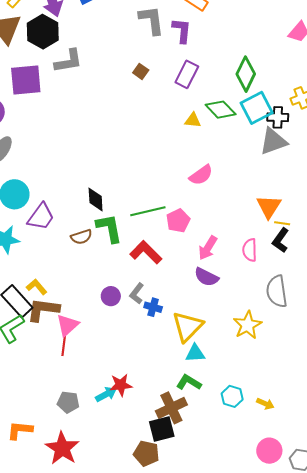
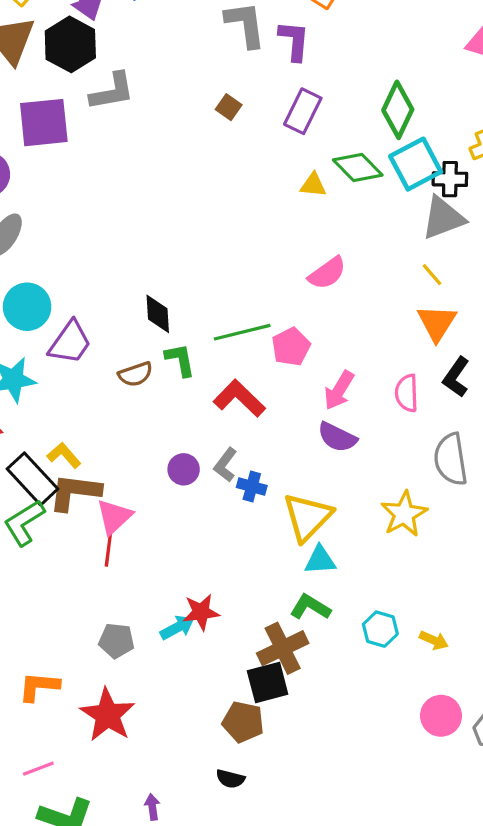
yellow line: (282, 223) -> (432, 275), moved, turned 42
green L-shape: (109, 228) -> (180, 360), size x0.7

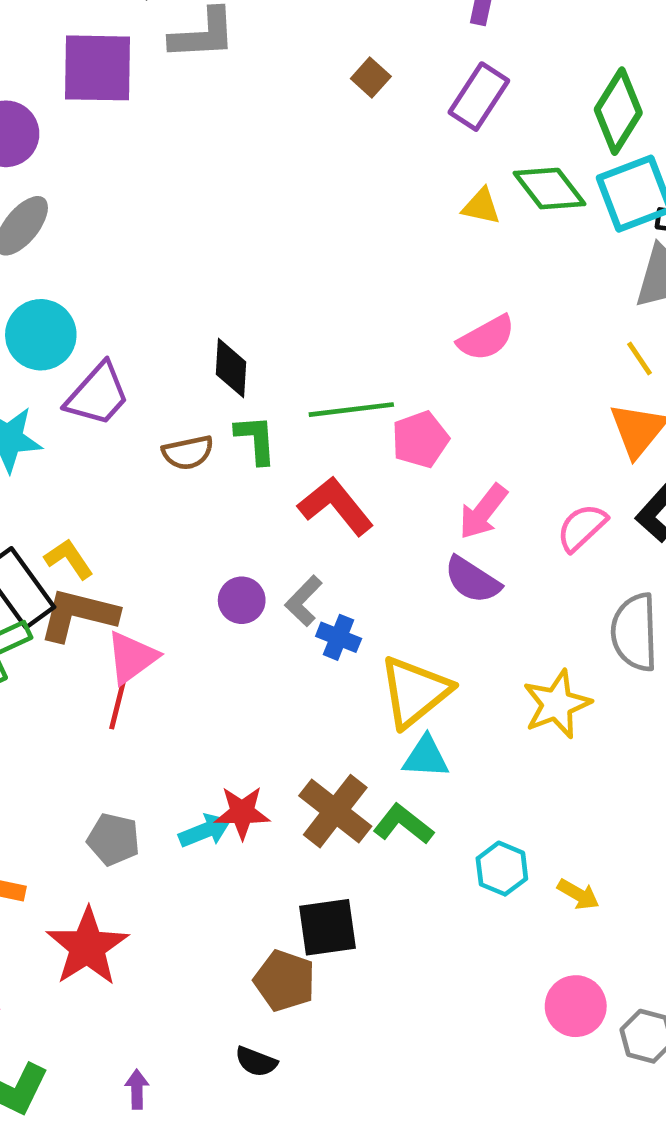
pink semicircle: (407, 393) -> (582, 527), turned 42
brown cross: (283, 648) -> (335, 811), moved, turned -33

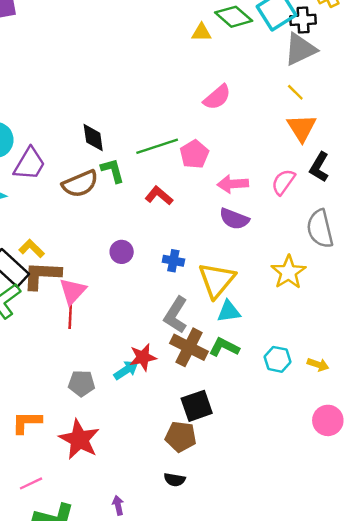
brown semicircle: (188, 453) -> (80, 184), size x1.4
red L-shape: (336, 506) -> (159, 196), size x0.7
pink arrow: (483, 512) -> (233, 184), turned 60
gray L-shape: (304, 601) -> (176, 315), moved, size x1.4

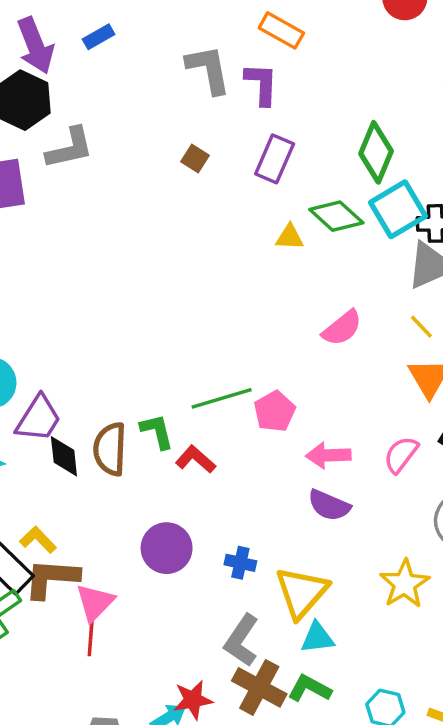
pink semicircle: (217, 97) -> (342, 328), moved
black diamond: (93, 138) -> (64, 456), moved
brown semicircle: (80, 184) -> (110, 449), turned 114
red L-shape: (159, 196) -> (196, 459), moved
purple circle: (122, 252) -> (167, 548), size x1.5

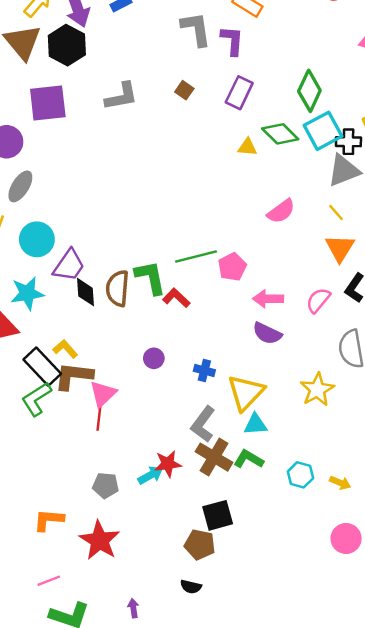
gray L-shape: (70, 148) -> (121, 96), moved
green L-shape: (157, 431) -> (150, 277), size x1.4
purple circle: (167, 548) -> (154, 358), size x0.6

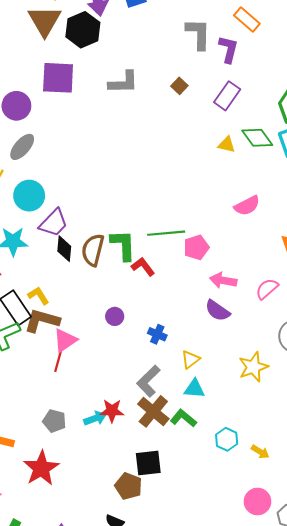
yellow triangle: (246, 393) -> (190, 359), size x0.6

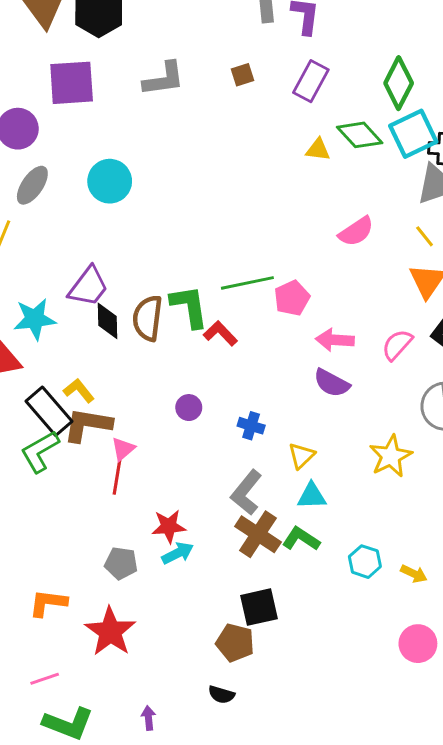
brown square: (179, 86) -> (243, 75), turned 35
cyan circle: (29, 196) -> (110, 181), moved
pink triangle: (65, 340) -> (123, 449), size x0.7
red star: (112, 411) -> (169, 526), moved

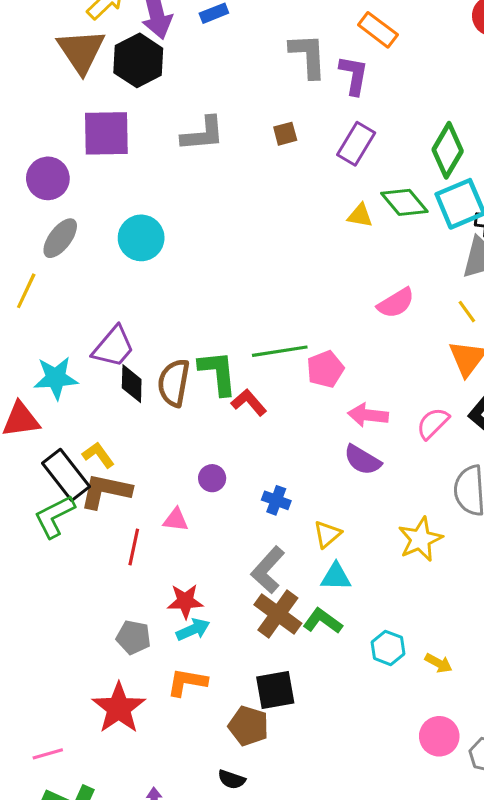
pink triangle: (123, 449) -> (176, 520), moved, turned 45
orange L-shape: (48, 603) -> (187, 682), moved

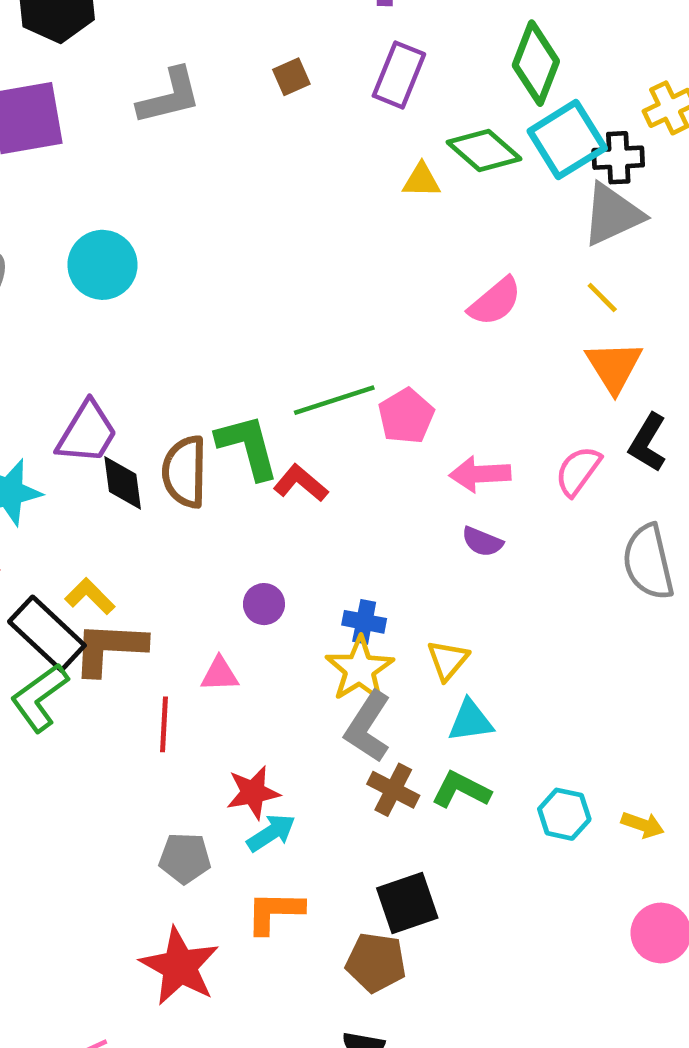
purple semicircle: (362, 460) -> (482, 542), size x0.7
yellow star: (420, 539) -> (360, 669), moved
brown cross: (278, 614) -> (393, 790), size x0.7

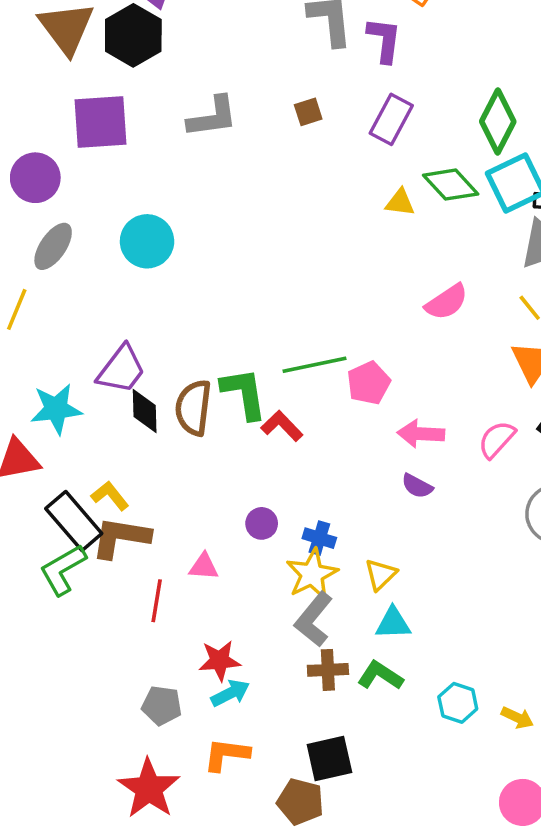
purple circle: (264, 604) -> (262, 523), moved
brown cross: (393, 790) -> (328, 670), turned -36

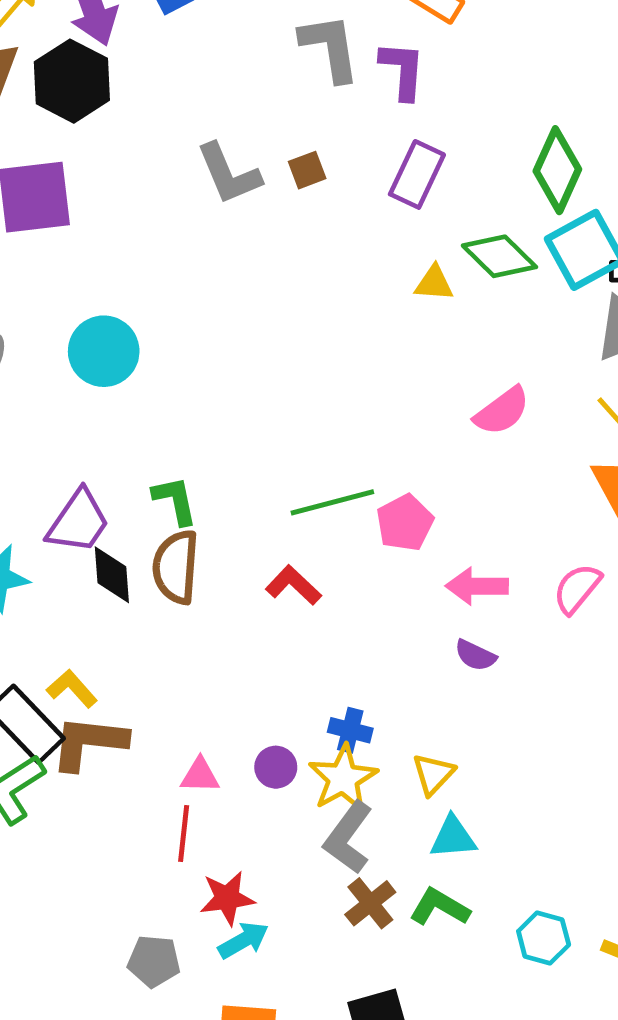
gray L-shape: (212, 117) -> (229, 174), moved, turned 78
green L-shape: (244, 393) -> (175, 500), moved, size x0.7
purple circle: (262, 523) -> (276, 767), moved
red line: (157, 601) -> (184, 833), moved
brown cross: (328, 670) -> (370, 903), turned -33

